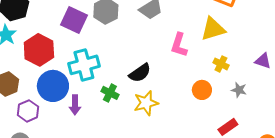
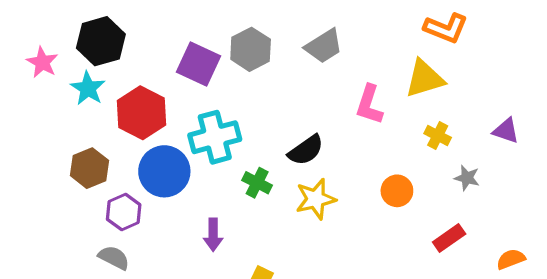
orange circle: (202, 90) -> (397, 191), moved
purple arrow: (75, 105) -> (213, 235), moved

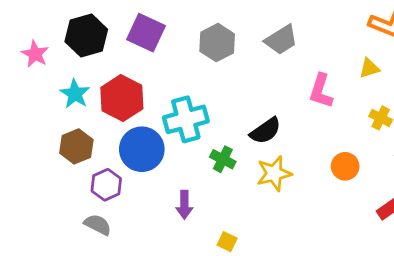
purple square: (198, 64) -> (146, 33), moved
yellow triangle: (425, 79) -> (369, 68), size x0.6
cyan star: (88, 88) -> (75, 94), moved

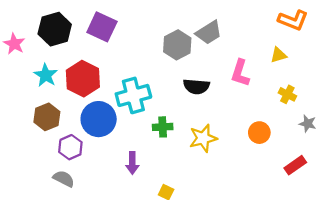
gray hexagon: (217, 43) -> (177, 45), moved
black semicircle: (265, 131) -> (196, 86), moved, turned 40
green cross: (223, 159) -> (163, 127), turned -30

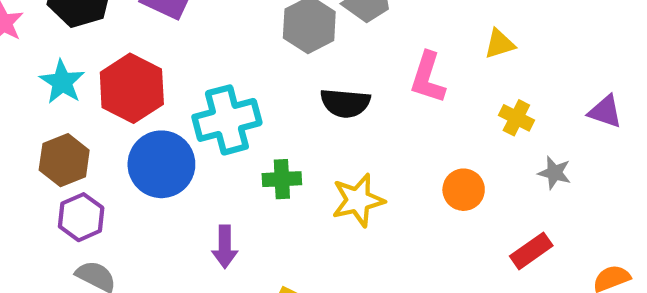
purple hexagon: (70, 147) -> (81, 217), moved

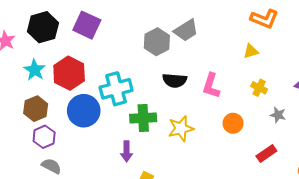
pink L-shape: (428, 78) -> (211, 86), moved
green cross: (282, 179) -> (143, 118), size x1.4
purple arrow: (225, 247) -> (127, 151), moved

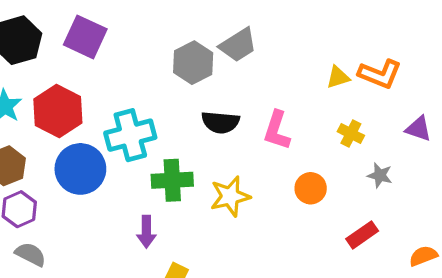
orange L-shape: (264, 19) -> (380, 74), moved

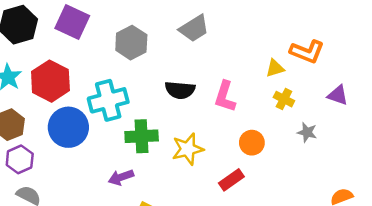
gray hexagon: (193, 63) -> (131, 43), moved
yellow triangle: (338, 77) -> (275, 68), moved
purple arrow: (146, 232) -> (121, 177), turned 70
red rectangle: (362, 235) -> (231, 180), moved

